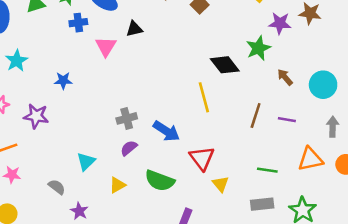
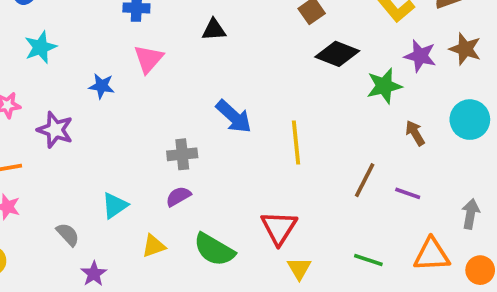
pink triangle: (106, 46) -> (148, 59), moved
black diamond: (225, 65) -> (337, 54), moved, turned -40
cyan circle: (323, 85) -> (470, 120), moved
blue arrow: (166, 131) -> (234, 117), moved

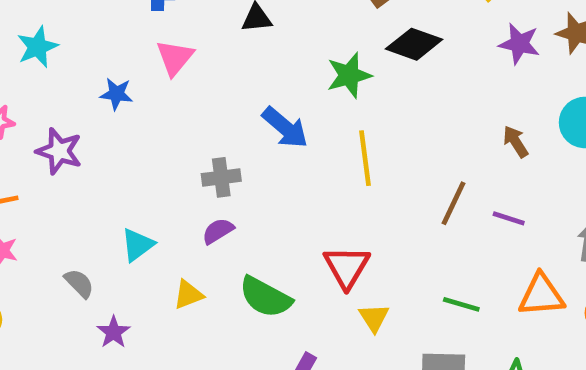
green star: (384, 86) -> (349, 75), moved

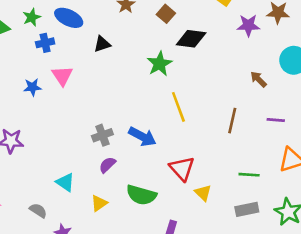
blue star: (116, 94) -> (32, 87), moved
blue arrow: (285, 128) -> (142, 137), moved
purple line: (509, 218) -> (276, 120), moved
cyan triangle: (138, 245) -> (65, 182), turned -36

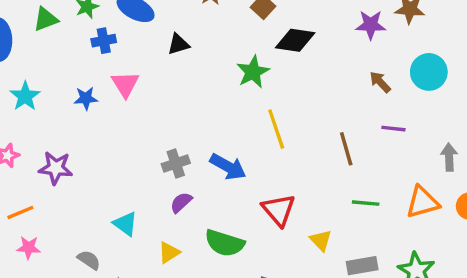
brown arrow: (259, 79) -> (380, 82), moved
purple line: (276, 120) -> (393, 129), moved
brown line: (232, 121) -> (346, 149), turned -30
green line: (249, 175) -> (366, 203), moved
yellow triangle: (203, 193) -> (321, 240), moved

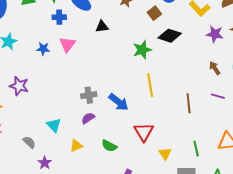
green line: (366, 203) -> (196, 149), moved, turned 63
green semicircle: (225, 243) -> (109, 146), size x0.7

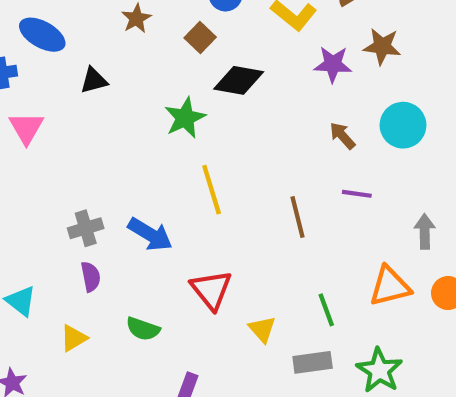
purple semicircle: (88, 118) -> (91, 277), turned 120

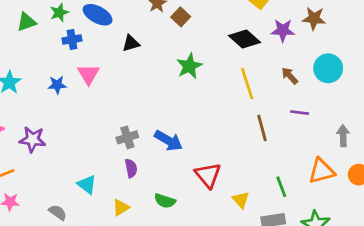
brown square: (200, 37) -> (181, 17), moved
black diamond: (239, 80) -> (244, 39), moved, turned 32
yellow line: (212, 190) -> (247, 84), moved

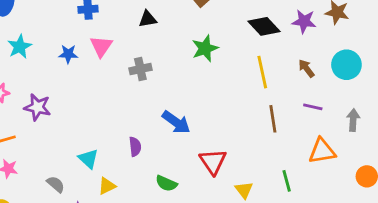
gray arrow: (343, 136) -> (353, 120), moved
gray cross: (127, 137) -> (140, 69), moved
orange triangle: (322, 171) -> (322, 151), moved
yellow triangle: (121, 207) -> (107, 186), moved

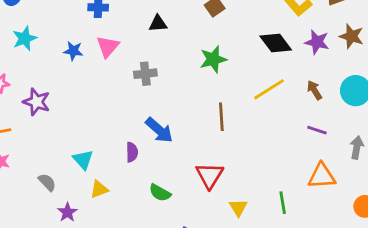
yellow line: (262, 72) -> (269, 89), turned 64
brown line: (273, 119) -> (221, 117), moved
blue arrow: (176, 122) -> (159, 130), moved

